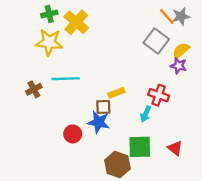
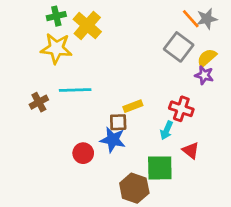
red triangle: (175, 148) -> (191, 150), moved

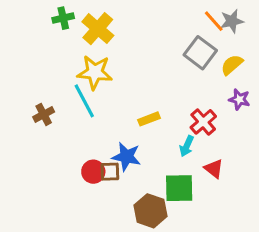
yellow star: (56, 48) -> (95, 72), moved
purple star: (204, 75) -> (239, 99), moved
cyan line: (75, 90) -> (84, 101), turned 64
red cross: (181, 109) -> (203, 122), turned 30
brown square: (118, 122) -> (110, 172), moved

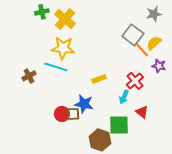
orange line: (214, 21) -> (142, 50), moved
cyan line: (84, 101) -> (56, 67), turned -45

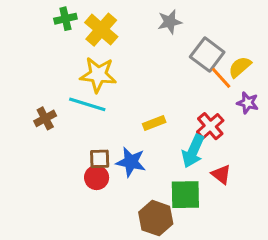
gray star: (154, 14) -> (170, 22), moved
cyan arrow: (124, 97) -> (193, 151), size x1.5
brown square: (73, 114) -> (100, 159), moved

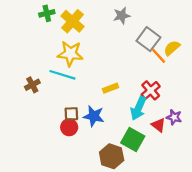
purple star: (248, 103) -> (174, 117), moved
green square: (185, 195) -> (133, 140), turned 30

